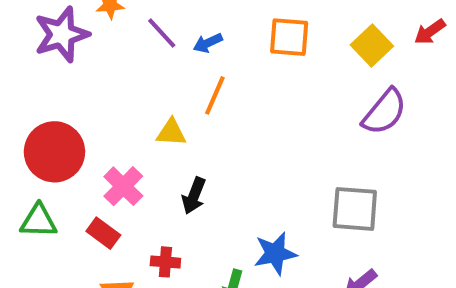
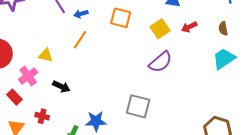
yellow triangle: (171, 132) -> (46, 55), moved
black arrow: (194, 196) -> (61, 87), turned -96

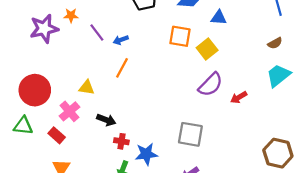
orange square: (121, 18) -> (180, 36), moved
red arrow: (189, 27) -> (239, 97), moved
brown semicircle: (223, 29) -> (275, 43), turned -104
red cross: (42, 116) -> (121, 141), moved

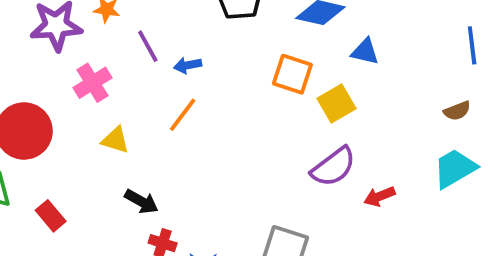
pink cross: (69, 111) -> (92, 83), moved

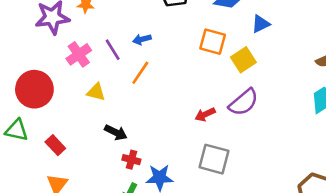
purple line: (148, 46) -> (113, 50), moved
blue triangle: (365, 52) -> (261, 24), turned -36
red arrow: (379, 196) -> (205, 114), moved

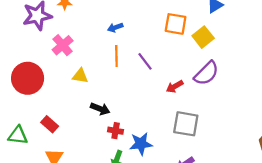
purple line: (113, 50) -> (145, 61), moved
orange line: (140, 73) -> (116, 56), turned -30
green triangle: (17, 130) -> (18, 135), moved

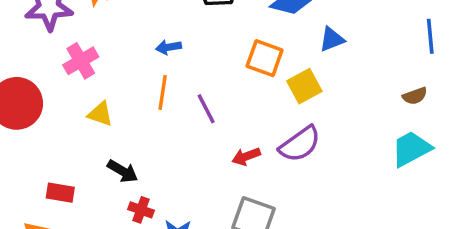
red rectangle: (50, 124) -> (60, 193), moved, turned -42

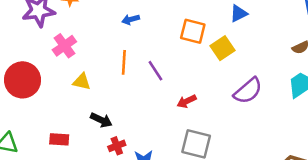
blue arrow: (169, 47) -> (131, 19), moved
purple semicircle: (300, 144) -> (248, 91), moved
red cross: (141, 210) -> (117, 146), turned -35

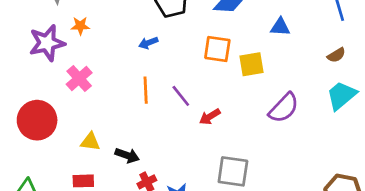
blue triangle: (239, 13) -> (280, 27), moved, turned 36
yellow square: (223, 48) -> (252, 64), turned 30
yellow triangle: (82, 82) -> (90, 142), moved
red arrow: (187, 101) -> (210, 117), moved

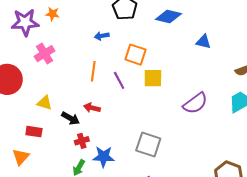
orange square: (217, 49) -> (136, 55), moved
yellow square: (252, 64) -> (153, 78), moved
red arrow: (210, 117) -> (92, 108), moved, turned 35

